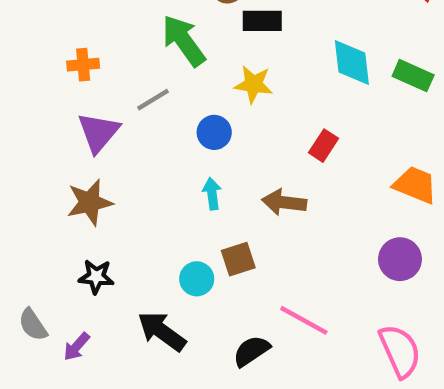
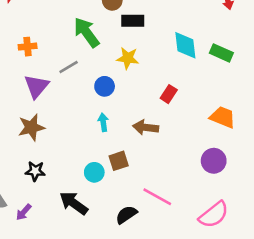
pink semicircle: (400, 351) -> (214, 215), turned 76

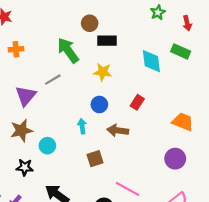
orange cross: (28, 47) -> (16, 49), moved
green rectangle: (221, 53) -> (181, 51), moved
blue circle: (105, 86) -> (99, 104), moved
cyan circle: (94, 172) -> (47, 146), moved

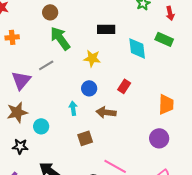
brown circle: (90, 23) -> (50, 12), moved
black rectangle: (107, 41) -> (106, 29), moved
orange trapezoid: (183, 122) -> (166, 104), turned 70

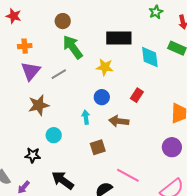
black rectangle: (106, 29) -> (119, 38), size x1.4
purple triangle: (21, 80) -> (31, 71), moved
brown star: (17, 112) -> (39, 105), moved

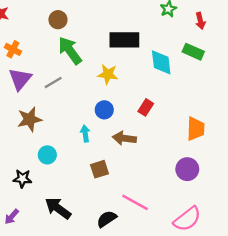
orange cross: (25, 46) -> (13, 49), turned 32

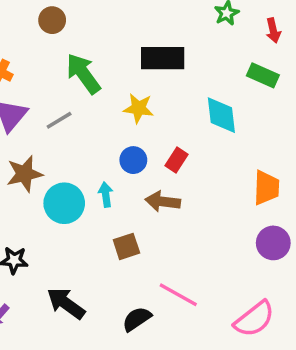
brown circle: (58, 20) -> (52, 20), moved
cyan diamond: (161, 62) -> (221, 115), moved
red rectangle: (146, 107) -> (177, 160), moved
cyan circle: (47, 155) -> (64, 203), moved, size x1.5
purple circle: (187, 169) -> (273, 243), moved

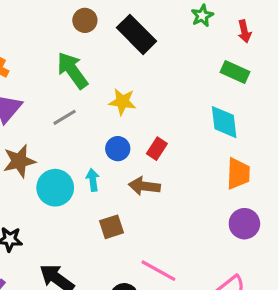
brown circle: (52, 20) -> (85, 20), moved
black rectangle: (163, 58) -> (137, 34), moved, turned 45
cyan diamond: (221, 115) -> (224, 122), moved
gray line: (59, 120) -> (65, 117), moved

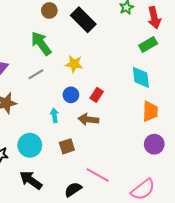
red arrow: (244, 31) -> (154, 18), size x1.5
green rectangle: (235, 72) -> (148, 44), turned -54
cyan circle: (55, 188) -> (30, 145), moved

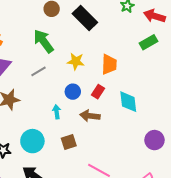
red arrow: (154, 18) -> (155, 16), turned 120
cyan diamond: (141, 77) -> (128, 102), moved
orange trapezoid: (150, 111) -> (109, 64), moved

